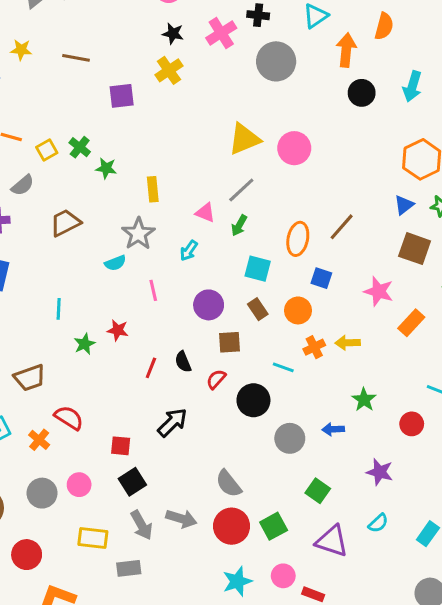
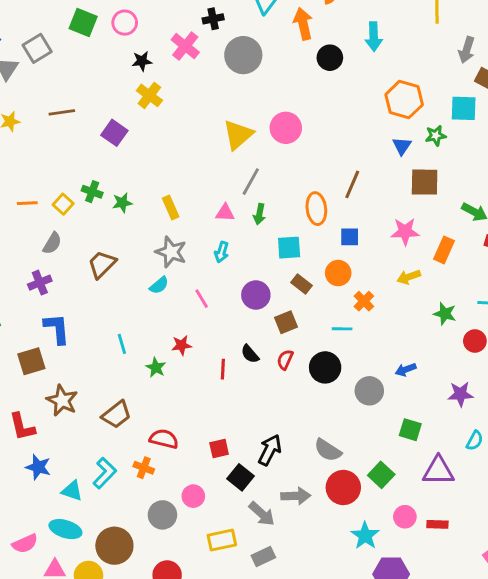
purple square: (122, 96) -> (114, 133), turned -30
yellow arrow: (348, 343) -> (409, 277), moved
green star: (364, 400) -> (445, 314), moved
black arrow: (172, 422) -> (270, 450), moved

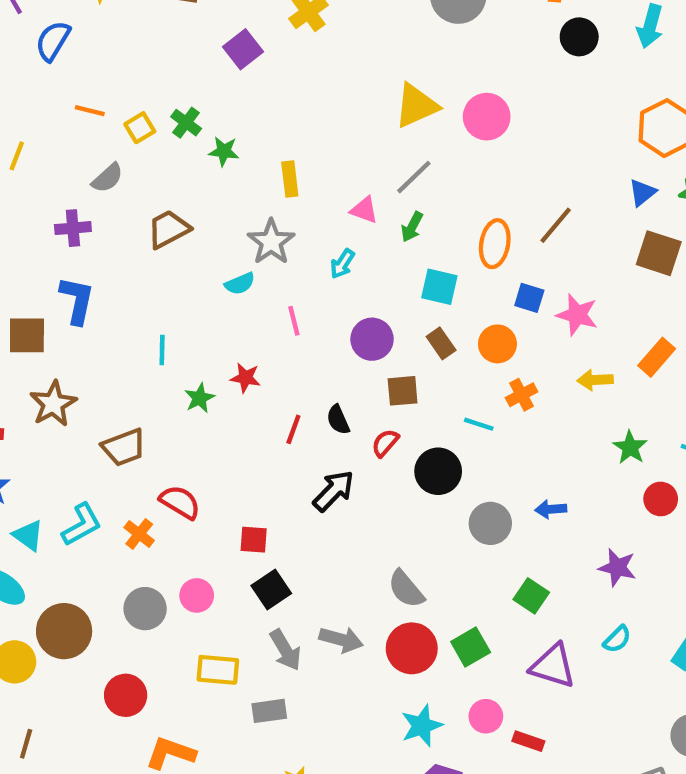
pink star: (405, 232) -> (577, 315), moved
black arrow: (270, 450) -> (334, 491), moved

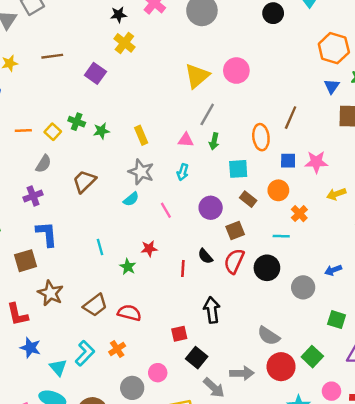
red semicircle: (385, 443) -> (234, 261), size x1.5
black arrow: (334, 491) -> (212, 310), moved, turned -35
red semicircle: (180, 502) -> (129, 313), moved
orange cross: (139, 534) -> (117, 349), turned 35
cyan triangle: (28, 535) -> (58, 367), turned 30

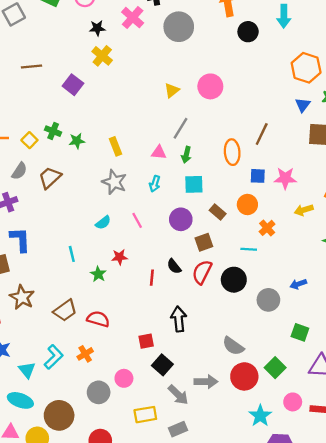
yellow triangle: (197, 76) -> (172, 90), size x0.6
cyan square: (238, 169) -> (194, 184), moved
brown trapezoid: (84, 181) -> (50, 178), moved
cyan semicircle: (131, 199) -> (103, 223), moved

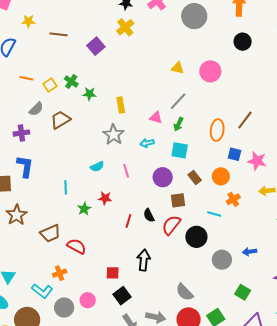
black circle: (248, 32) -> (243, 42), moved
brown line: (31, 67) -> (59, 34), moved
yellow triangle: (172, 90) -> (177, 68), turned 40
cyan arrow: (155, 184) -> (147, 143), turned 48
cyan L-shape: (54, 357) -> (42, 291), moved, turned 70

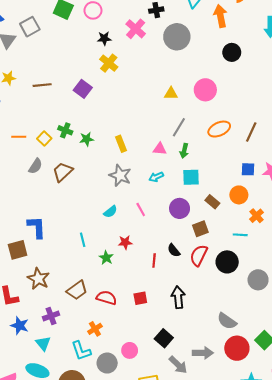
orange ellipse: (217, 130) -> (219, 129), moved, turned 70
purple cross: (21, 133) -> (51, 316), moved
red square: (113, 273) -> (140, 298), moved
cyan L-shape: (42, 291) -> (81, 351), turned 45

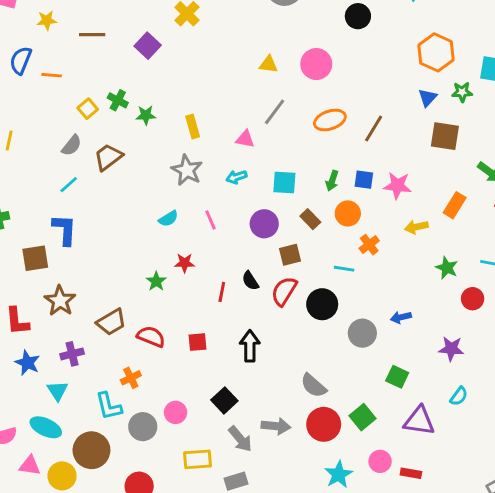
orange line: (19, 137) -> (52, 75), moved
green arrow: (184, 151) -> (332, 181), moved
cyan line: (83, 240) -> (69, 185), moved, turned 56

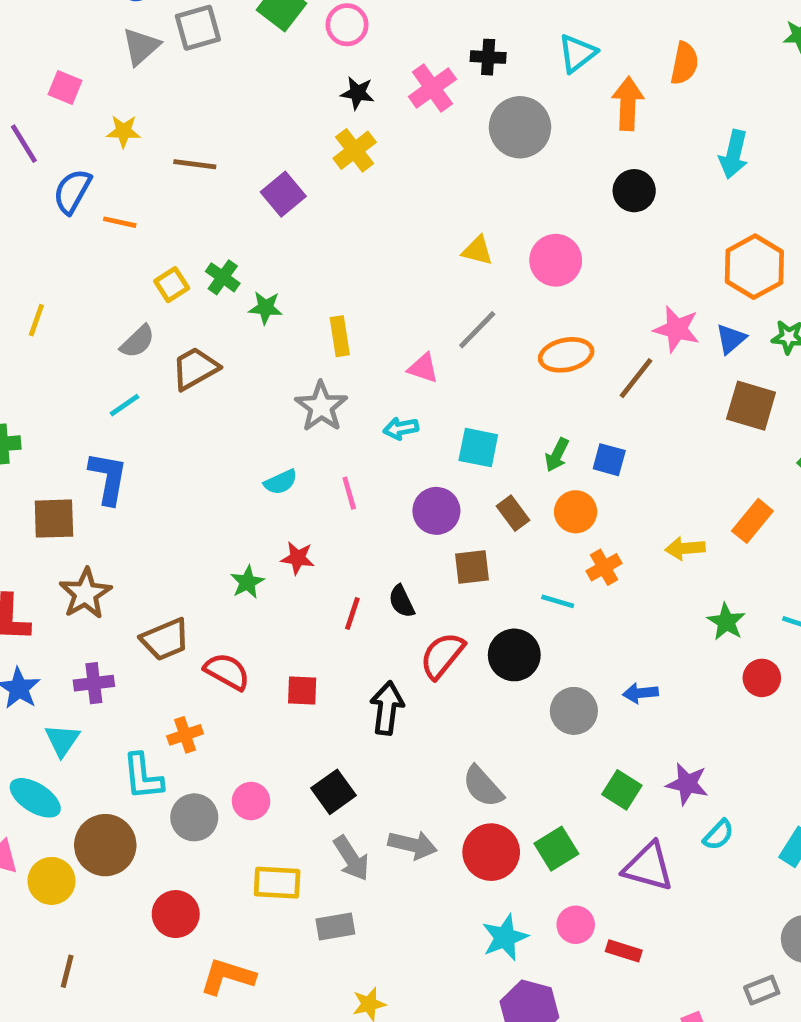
pink star: (397, 186) -> (677, 329), moved
red semicircle: (284, 291) -> (442, 655), moved
purple star: (451, 349) -> (687, 784), moved

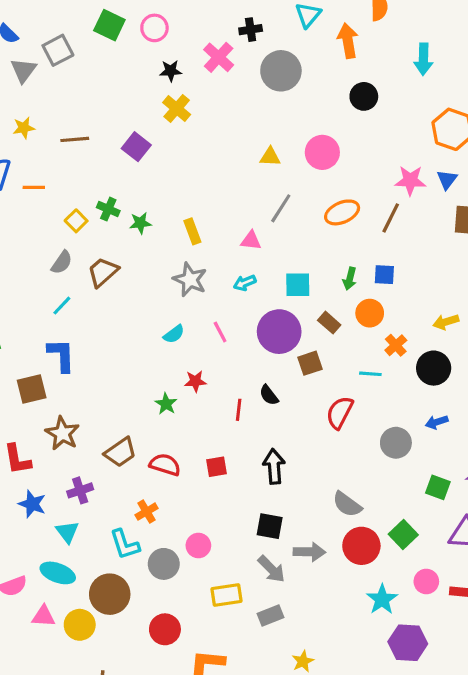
purple circle: (436, 511) -> (279, 332), size x1.4
red semicircle: (442, 655) -> (340, 412), moved
black circle: (514, 655) -> (434, 368), moved
black square: (333, 792) -> (270, 526), moved, turned -32

